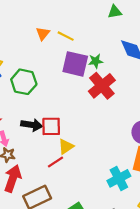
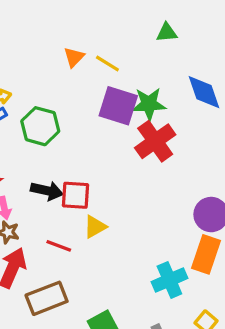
green triangle: (115, 12) -> (167, 33), moved
green star: (96, 61) -> (149, 104), size x1.5
red line: (56, 162) -> (59, 246), moved, turned 49

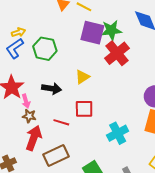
red square: (76, 195) -> (84, 109), moved
yellow triangle: (95, 227) -> (82, 77), moved
cyan cross: (169, 280) -> (118, 133), moved

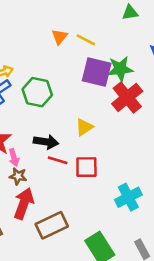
red line: (61, 122) -> (58, 160), moved

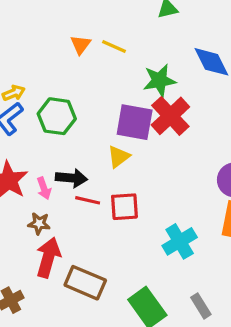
purple square: (97, 72) -> (135, 122), moved
pink arrow: (14, 158) -> (44, 188), moved
brown rectangle: (52, 225) -> (85, 283), turned 52

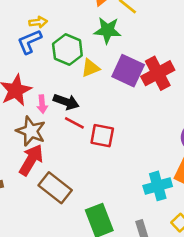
green star: (159, 81) -> (108, 30), moved
yellow triangle: (119, 157) -> (90, 68), moved
brown star: (39, 223) -> (31, 131), size x1.6
cyan cross: (180, 241) -> (158, 186), moved

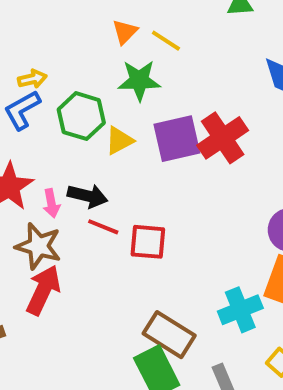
purple square: (128, 71) -> (177, 139), turned -32
brown rectangle: (55, 188) -> (169, 335), moved

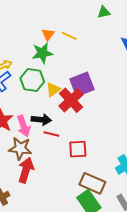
green star: (139, 80) -> (42, 53), moved
red cross: (223, 138) -> (71, 100), moved
pink arrow: (51, 203) -> (24, 126), size x1.5
red square: (148, 242) -> (78, 149), moved

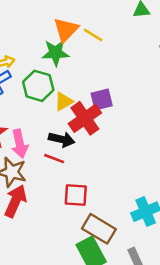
orange triangle: (48, 34) -> (66, 30), size x1.5
purple square: (82, 84) -> (102, 99), size x0.7
black arrow: (41, 120) -> (62, 139), moved
red square: (78, 149) -> (76, 195), moved

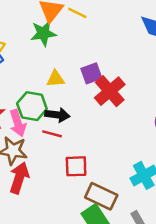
green hexagon: (38, 86) -> (32, 106), moved
yellow triangle: (64, 101) -> (56, 79), turned 30
red cross: (85, 118) -> (110, 91), moved

